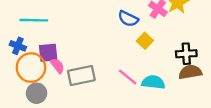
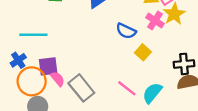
blue cross: (18, 46) -> (18, 60), turned 35
gray rectangle: (81, 75) -> (81, 88), turned 64
cyan semicircle: (153, 82) -> (152, 93), turned -55

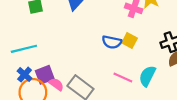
blue semicircle: (126, 31) -> (112, 42), moved
blue cross: (18, 60) -> (25, 75), moved

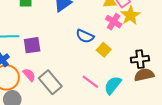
blue semicircle: (112, 42) -> (85, 36), moved
purple square: (45, 75) -> (32, 45), moved

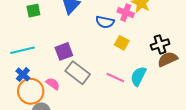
blue semicircle: (85, 36) -> (105, 22), moved
purple square: (32, 45) -> (64, 51), moved
gray rectangle: (50, 82) -> (78, 73), moved

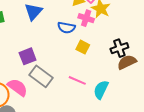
cyan semicircle: (138, 76) -> (101, 90), moved
pink semicircle: (53, 84) -> (17, 87), size x1.5

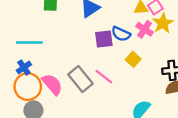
purple square: (28, 56) -> (104, 39), moved
pink line: (77, 80) -> (104, 77), moved

